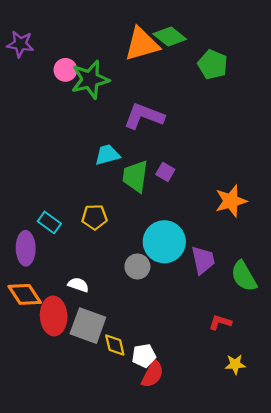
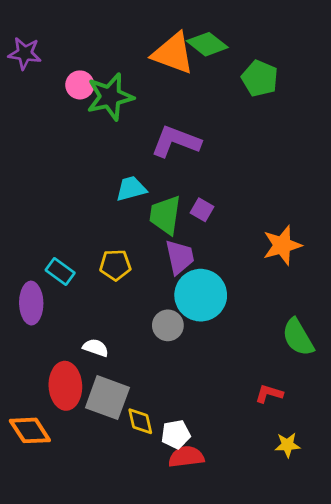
orange triangle: (142, 44) -> (173, 53), turned 36
purple trapezoid: (203, 260) -> (180, 257), moved
orange diamond: (25, 294) -> (30, 430), moved
red semicircle: (152, 374) -> (186, 457), turned -124

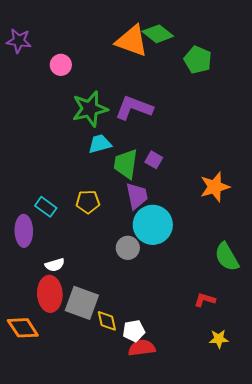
green star: (110, 97) -> (90, 109), moved
white semicircle: (96, 348) -> (55, 265), moved, turned 144

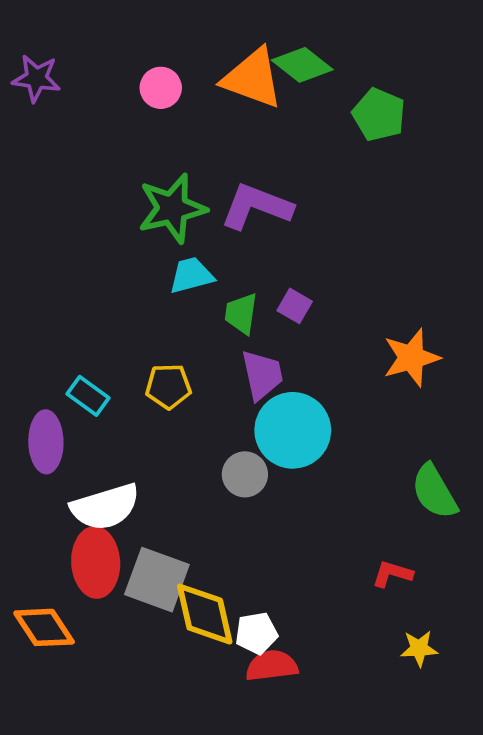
pink circle: (61, 65) -> (161, 88), moved
green trapezoid: (126, 164) -> (241, 314), size x0.7
white semicircle: (55, 265) -> (105, 507), size x1.8
yellow diamond: (107, 321) -> (205, 614), size x1.6

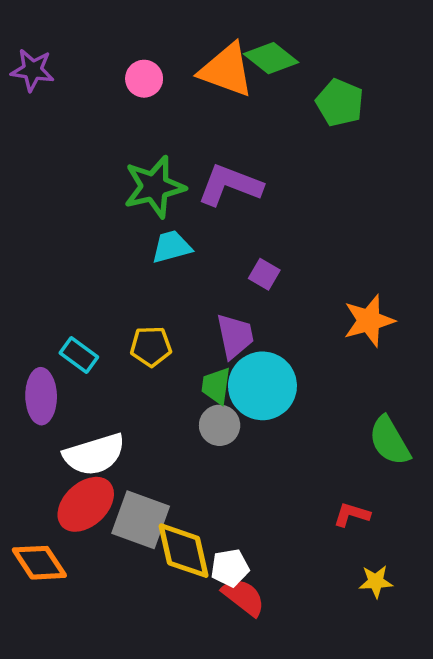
green trapezoid: (241, 314) -> (216, 386), moved
red ellipse: (96, 562) -> (86, 504), turned 50
red semicircle: (272, 666) -> (244, 597), turned 45

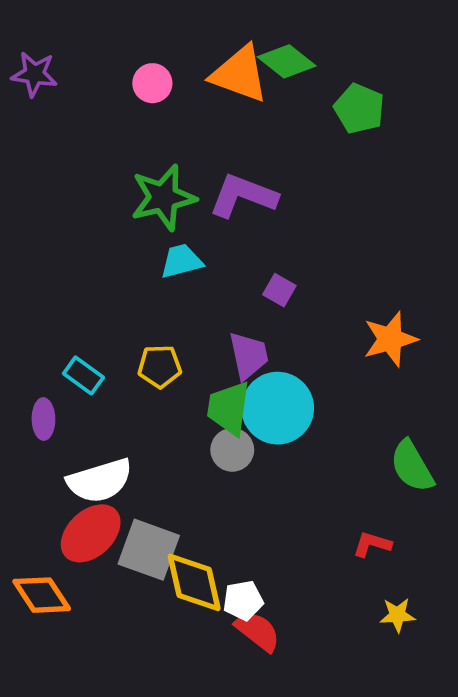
green trapezoid: (216, 386) -> (229, 408), size x1.4
purple ellipse: (41, 396) -> (43, 419), size x0.7

